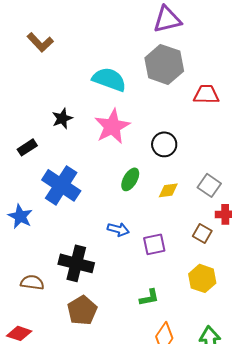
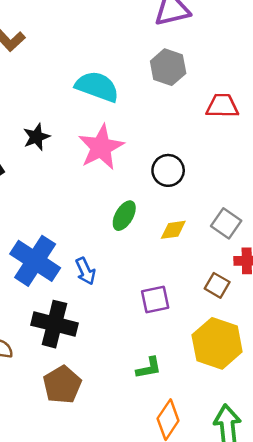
gray hexagon: (164, 64) -> (168, 67), size x0.7
blue cross: (61, 185) -> (35, 261), moved
blue arrow: (118, 229) -> (85, 271), moved, turned 50
yellow hexagon: (202, 278) -> (217, 343), size x1.4

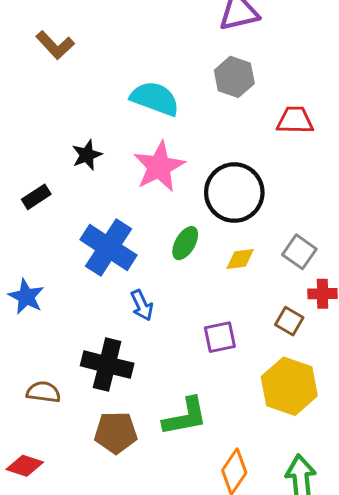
black circle: (168, 170) -> (234, 193), size x1.6
blue cross: (35, 261) -> (109, 247), moved
green L-shape: (149, 368) -> (185, 417), moved, size x1.6
brown pentagon: (62, 385) -> (116, 433), turned 30

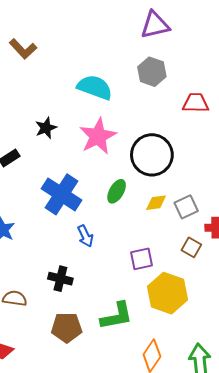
gray square: (299, 252) -> (186, 207), moved, turned 30
black cross: (107, 365) -> (60, 279), size x0.7
yellow hexagon: (289, 386) -> (168, 293), moved

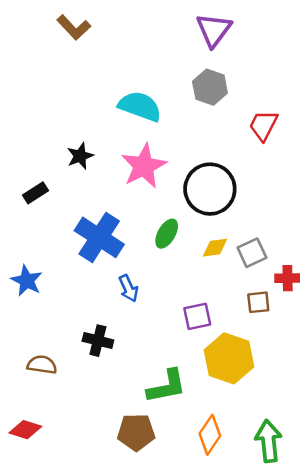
purple triangle: (155, 25) -> (214, 30), turned -40
brown L-shape: (23, 49) -> (74, 27), moved
red trapezoid: (196, 103) -> (263, 125), turned -64
brown square: (191, 247) -> (258, 302), turned -36
brown pentagon: (67, 327) -> (136, 432), moved

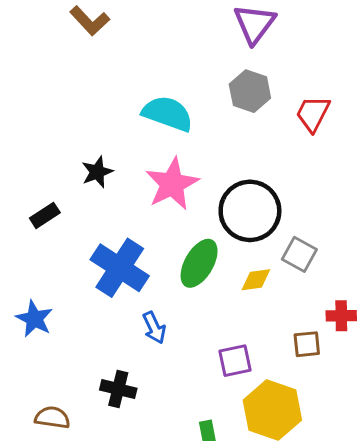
red trapezoid: (263, 125) -> (313, 114), moved
green ellipse: (167, 234) -> (199, 263), size x1.4
gray square: (252, 253) -> (299, 254), moved, turned -36

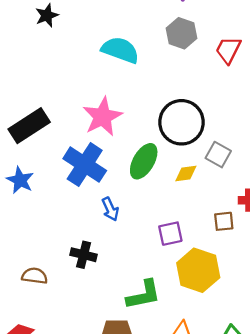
black star: (97, 172) -> (47, 15), moved
pink star: (172, 184) -> (102, 117), moved
black rectangle: (45, 215) -> (29, 126), size x1.8
blue star: (34, 319) -> (20, 180), moved

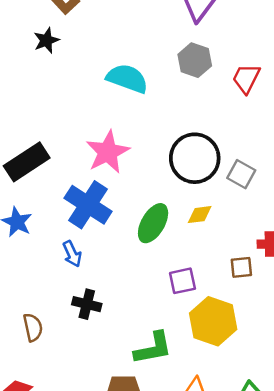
gray square: (218, 155) -> (241, 174), moved
green ellipse: (144, 161) -> (153, 223), moved
blue arrow: (110, 209) -> (72, 254), moved
brown semicircle: (35, 276) -> (33, 327), turned 70

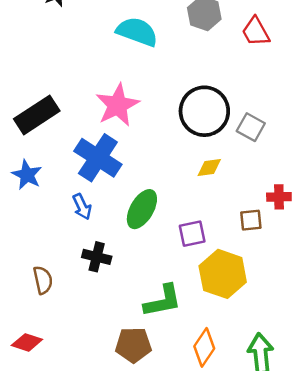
red trapezoid: (246, 78) -> (256, 32), turned -56
green ellipse: (153, 223) -> (142, 209), moved

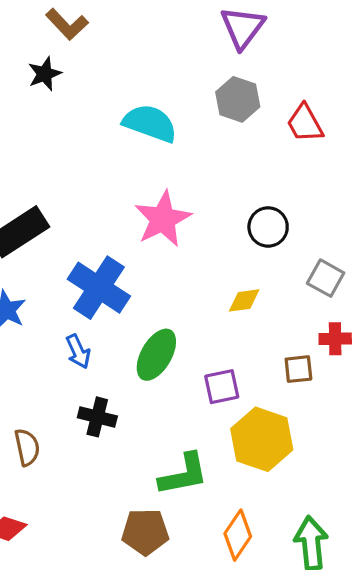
pink star: (117, 105) -> (163, 219), moved
black circle: (204, 111) -> (268, 227), moved, size x0.6
gray square: (251, 127) -> (326, 278), moved

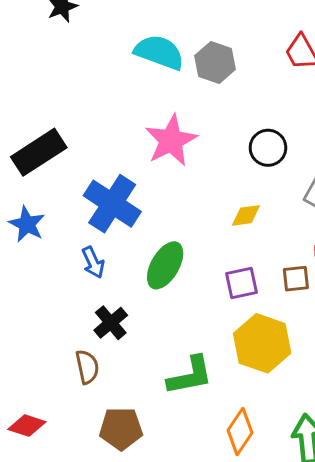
gray hexagon: (238, 99) -> (215, 63), moved
purple square: (222, 387) -> (242, 283), moved
black cross: (97, 417) -> (111, 323), turned 36
brown semicircle: (27, 447) -> (87, 367), moved
brown pentagon: (145, 532) -> (121, 429), moved

